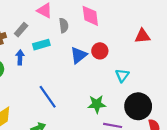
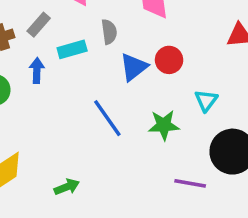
gray semicircle: (64, 25) -> (109, 32), moved
blue line: (48, 97) -> (107, 118), moved
green star: (97, 104) -> (164, 125), moved

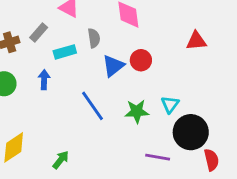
blue arrow: (37, 71) -> (44, 80), moved
cyan triangle: (206, 100) -> (170, 104), moved
green arrow: (67, 187) -> (61, 160), turned -30

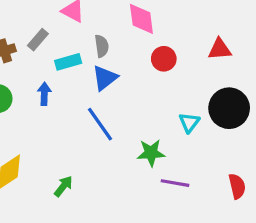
red circle: (141, 60) -> (164, 59), moved
blue triangle: (113, 66) -> (105, 78), moved
green star: (137, 111) -> (151, 153), moved
black circle: (191, 132) -> (229, 108), moved

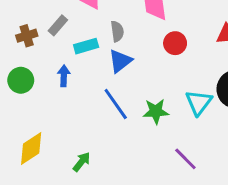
cyan triangle: (189, 123) -> (199, 102), size x1.4
green star: (151, 153) -> (156, 111), moved
purple line: (175, 183) -> (185, 159), turned 35

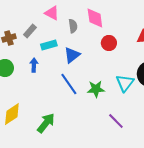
gray semicircle: (117, 31) -> (73, 26), moved
green arrow: (82, 162) -> (46, 123), size x1.5

